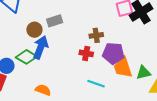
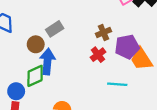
red cross: (86, 53) -> (98, 55), turned -32
green diamond: (26, 57) -> (35, 76), turned -40

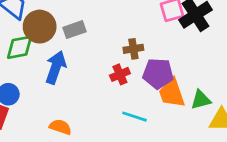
brown circle: (36, 44) -> (40, 27), moved, size x1.5
green diamond: (35, 76) -> (19, 47), moved

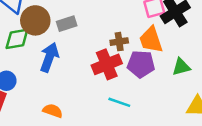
red cross: (120, 74) -> (107, 64), size x1.6
orange trapezoid: (172, 93) -> (151, 40), moved
green triangle: (201, 100) -> (181, 67), moved

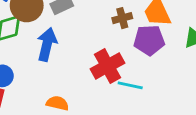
red cross: (107, 64) -> (107, 66), moved

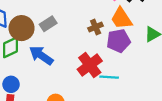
blue arrow: (47, 44) -> (41, 55), turned -60

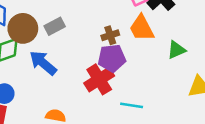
purple pentagon: (118, 41) -> (112, 58), moved
cyan line: (109, 77) -> (132, 105), moved

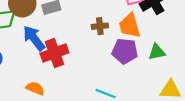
purple pentagon: (112, 58) -> (125, 51), moved
red cross: (99, 79) -> (54, 53), moved

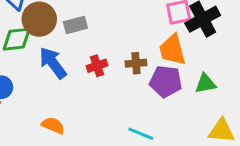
brown cross: (100, 26) -> (136, 63), moved
red cross: (54, 53) -> (97, 66), moved, size x0.6

